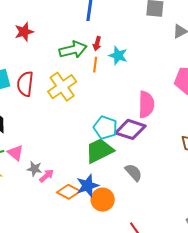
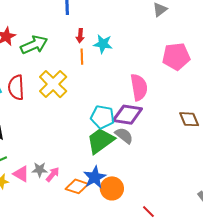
green arrow: (73, 50) -> (34, 45), moved
pink triangle: (15, 153) -> (21, 174), moved
gray semicircle: (133, 172) -> (124, 136), moved

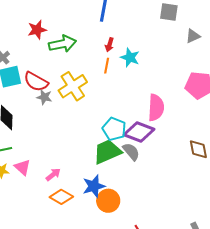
red semicircle: (16, 87) -> (36, 82), turned -70
gray star: (40, 170) -> (44, 97), moved
orange diamond: (77, 186) -> (61, 197), moved

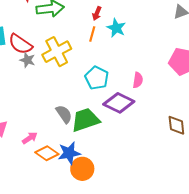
pink semicircle: (156, 108) -> (138, 80), size x0.6
cyan pentagon: (114, 129) -> (97, 78), moved
gray semicircle: (131, 152) -> (64, 114), moved
orange diamond: (61, 197) -> (47, 153), moved

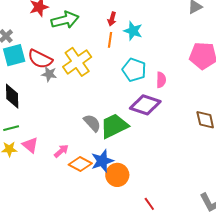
cyan pentagon: (97, 78) -> (134, 70), moved

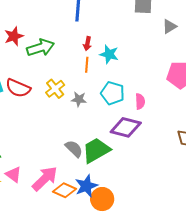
yellow cross: (77, 62) -> (55, 89), size x0.7
gray star: (49, 74) -> (79, 99), moved
pink arrow: (61, 151) -> (45, 179), size x1.8

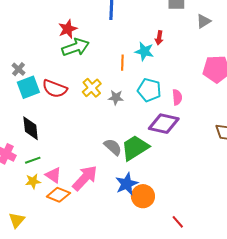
red star: (14, 36) -> (68, 29), moved
red arrow: (87, 44) -> (159, 38), moved
orange diamond: (65, 190) -> (58, 195), moved

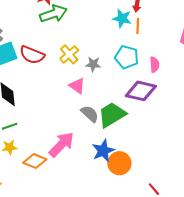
orange line: (122, 63) -> (138, 26), moved
pink triangle: (53, 175) -> (77, 86), moved

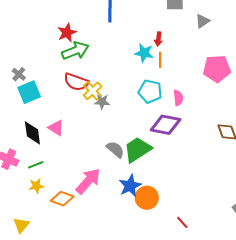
red semicircle: (32, 55) -> (76, 82), moved
gray star: (93, 64) -> (102, 102), moved
pink triangle: (77, 86) -> (56, 128), moved

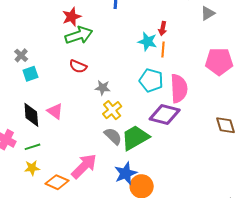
red semicircle: (76, 82) -> (78, 66), size x0.7
yellow cross: (93, 91) -> (112, 110), moved
cyan square: (29, 92) -> (30, 74), size x0.7
pink semicircle: (178, 98) -> (179, 88), size x1.8

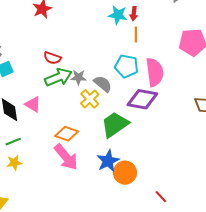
green arrow: (79, 35) -> (58, 77), moved
cyan star: (147, 42) -> (118, 15), moved
gray semicircle: (113, 136) -> (103, 84), moved
pink arrow: (84, 166) -> (66, 157), turned 100
orange diamond: (57, 182) -> (67, 134), moved

